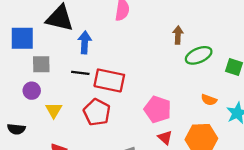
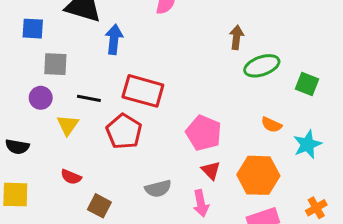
blue square: (22, 38) -> (33, 29), size x0.7
black line: (80, 73) -> (89, 98), moved

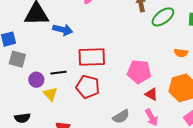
blue arrow: (114, 39) -> (63, 30), turned 114
gray square: (55, 64) -> (17, 59), moved, turned 30
purple circle: (41, 98) -> (36, 80), moved

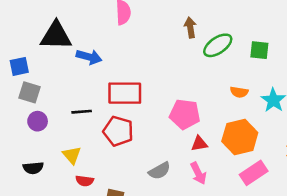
purple circle: (36, 80) -> (38, 121), moved
yellow triangle: (50, 94) -> (72, 155), moved
red triangle: (151, 94) -> (199, 144), turned -40

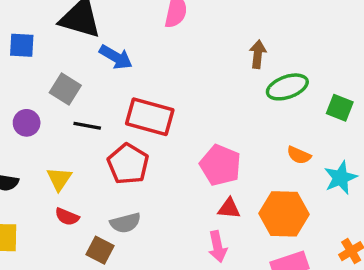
gray square: (30, 92) -> (65, 89), moved
gray semicircle: (160, 171) -> (125, 223), moved

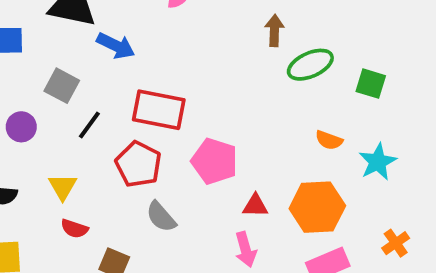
black line: (87, 126) -> (89, 125), turned -60
pink pentagon: (220, 165) -> (214, 161), moved
gray semicircle: (125, 223) -> (161, 217), moved, turned 68

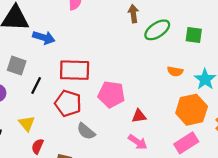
orange hexagon: (317, 207) -> (192, 110), moved
red semicircle: (75, 229) -> (37, 146), turned 105
pink arrow: (246, 249) -> (138, 142), turned -30

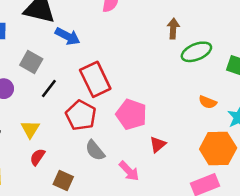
red rectangle: (75, 70) -> (95, 79), turned 52
red triangle: (139, 116) -> (158, 144), turned -42
pink arrow: (138, 142) -> (129, 171), moved

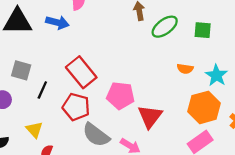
blue arrow: (68, 36) -> (57, 22), moved
red triangle: (158, 144) -> (150, 116), size x1.6
gray semicircle: (95, 150) -> (96, 135), size x1.4

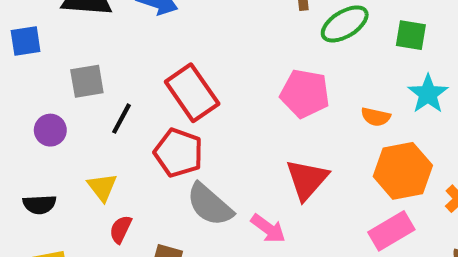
orange semicircle: (185, 69) -> (376, 117), moved
gray square: (21, 70) -> (87, 81), turned -30
cyan star: (216, 75) -> (428, 94), moved
pink pentagon: (120, 96) -> (305, 94), moved

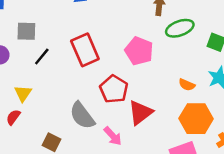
pink pentagon: (305, 94) -> (139, 51), moved
red pentagon: (178, 153) -> (114, 89), moved
red semicircle: (121, 229) -> (13, 117), moved

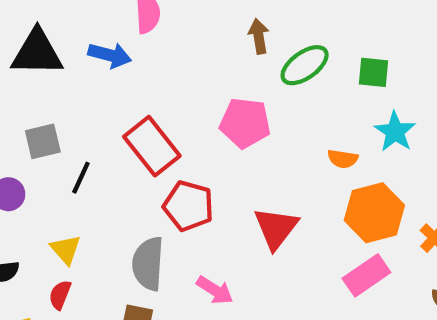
red pentagon: (114, 89) -> (188, 206), moved
gray semicircle: (82, 116) -> (148, 264), moved, turned 56
pink arrow: (113, 136) -> (215, 290), moved

